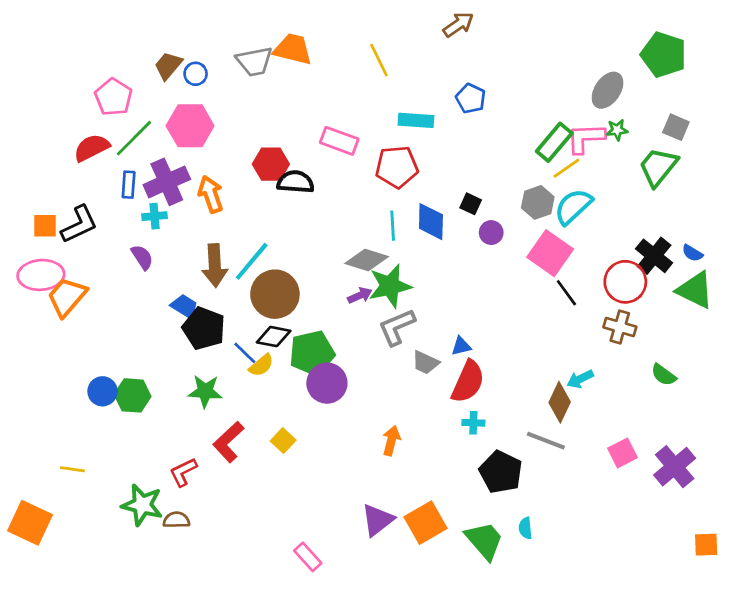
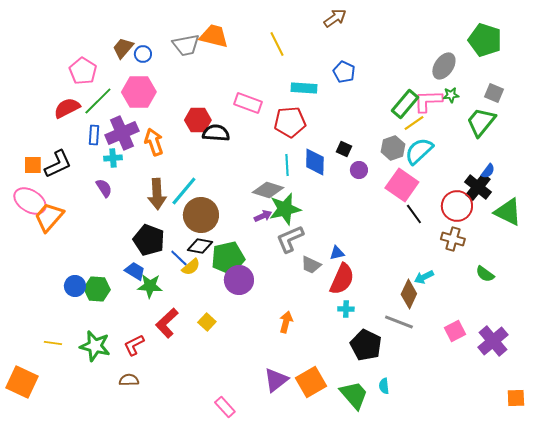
blue semicircle: (692, 253) -> (488, 171), moved, turned -84
pink ellipse: (41, 275) -> (30, 201), turned 36
blue trapezoid: (185, 306) -> (135, 271), moved
green star: (142, 505) -> (95, 346), moved

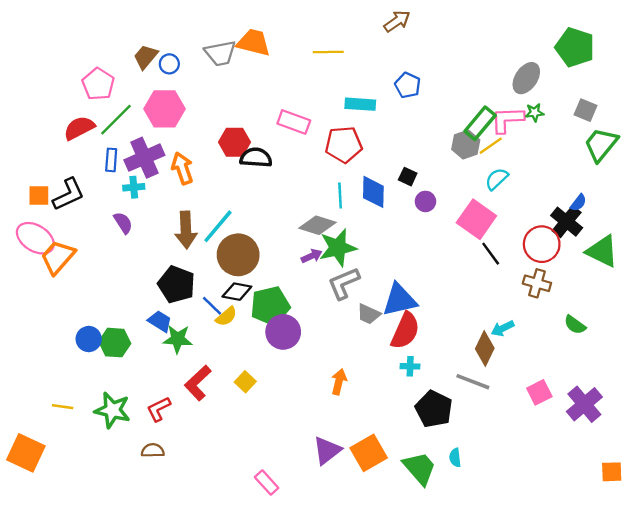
yellow line: (277, 44) -> (328, 52), turned -65
green trapezoid: (481, 122) -> (601, 145), moved
gray hexagon: (393, 148) -> (466, 145), moved
cyan semicircle: (419, 151) -> (497, 179), size x0.7
blue triangle: (337, 253) -> (399, 300), size x2.0

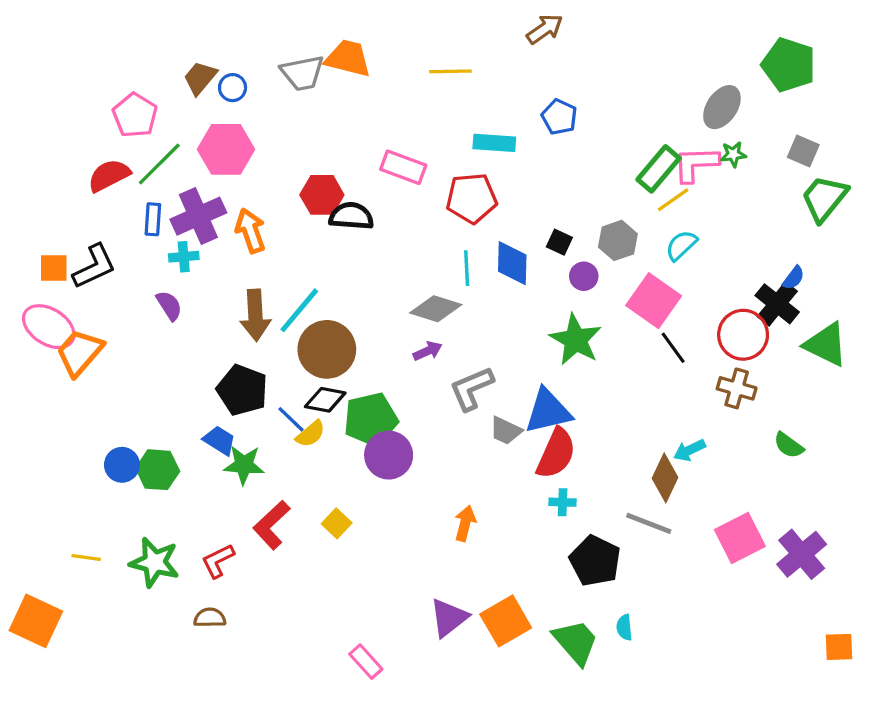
gray hexagon: (466, 145) -> (618, 240), moved
green star: (338, 248) -> (576, 340), moved, turned -30
pink square: (539, 392) -> (740, 538), size x1.4

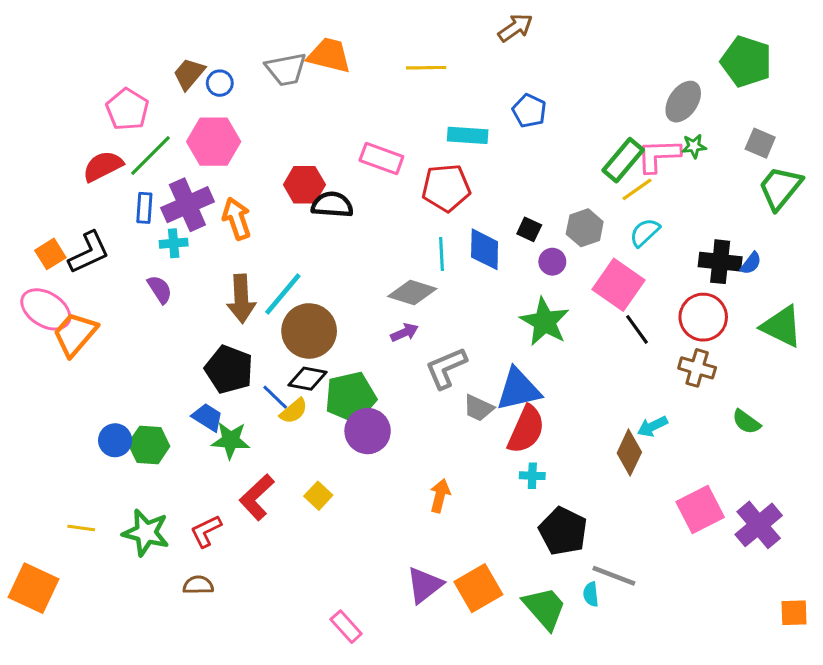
orange square: (54, 268) -> (50, 254), turned -32
black cross: (777, 304) -> (720, 262), moved, turned -33
gray line: (649, 523) -> (614, 576), moved

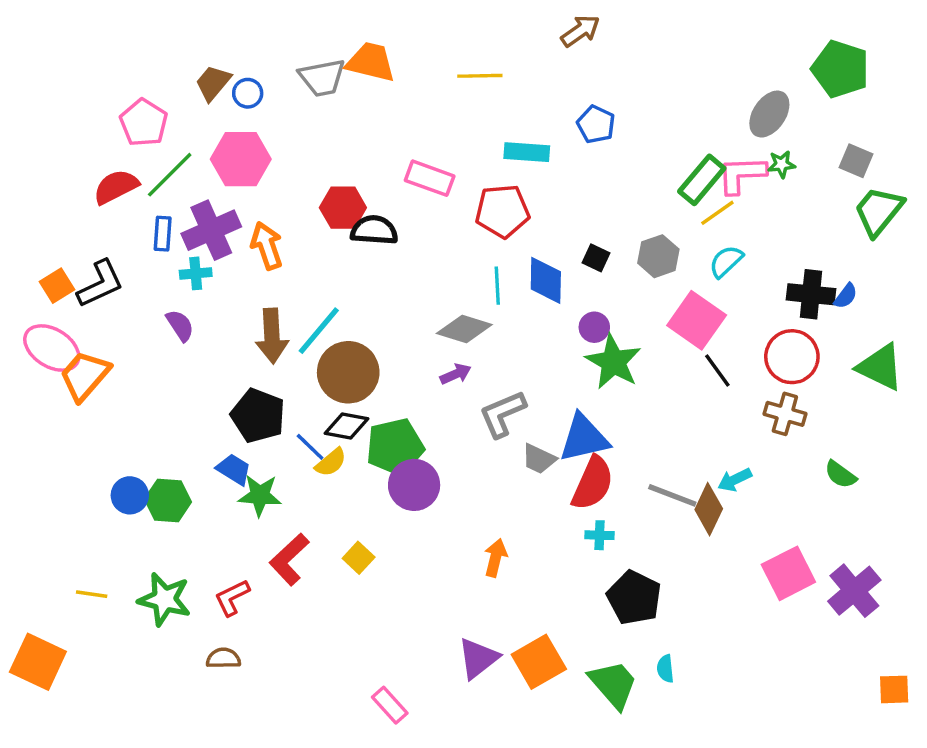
purple circle: (552, 262) -> (594, 327), moved
gray line: (614, 576) -> (672, 495), moved

